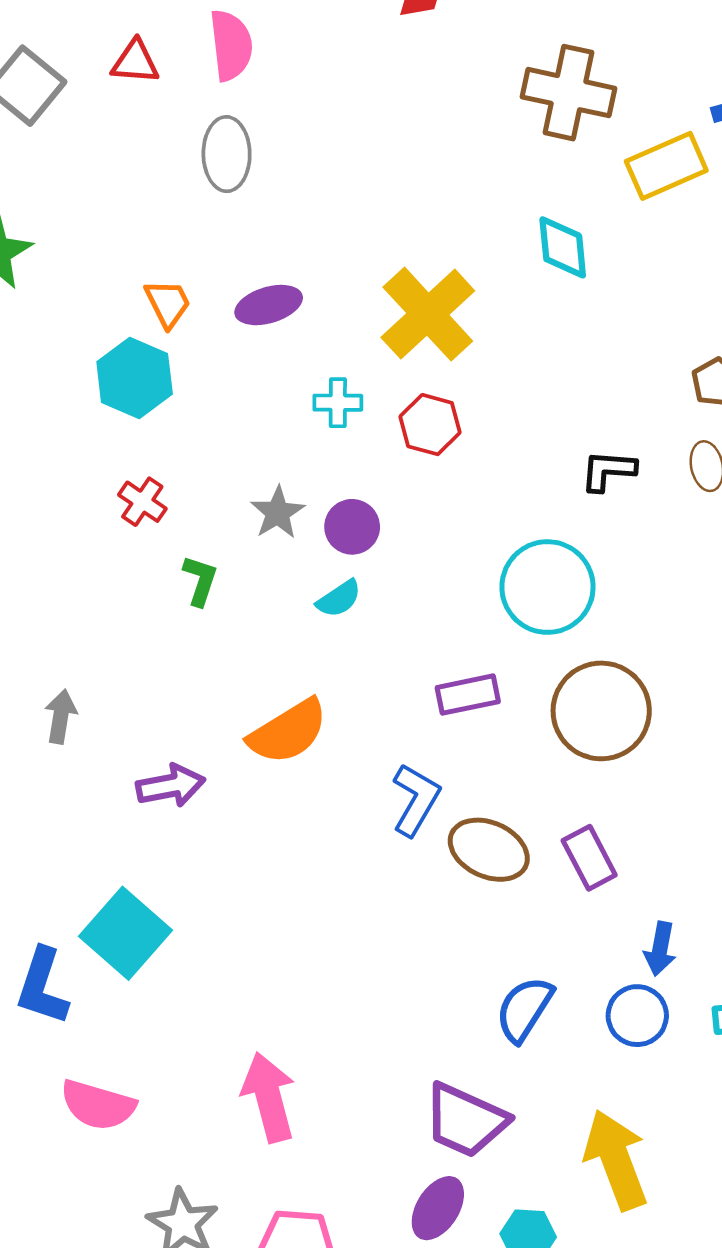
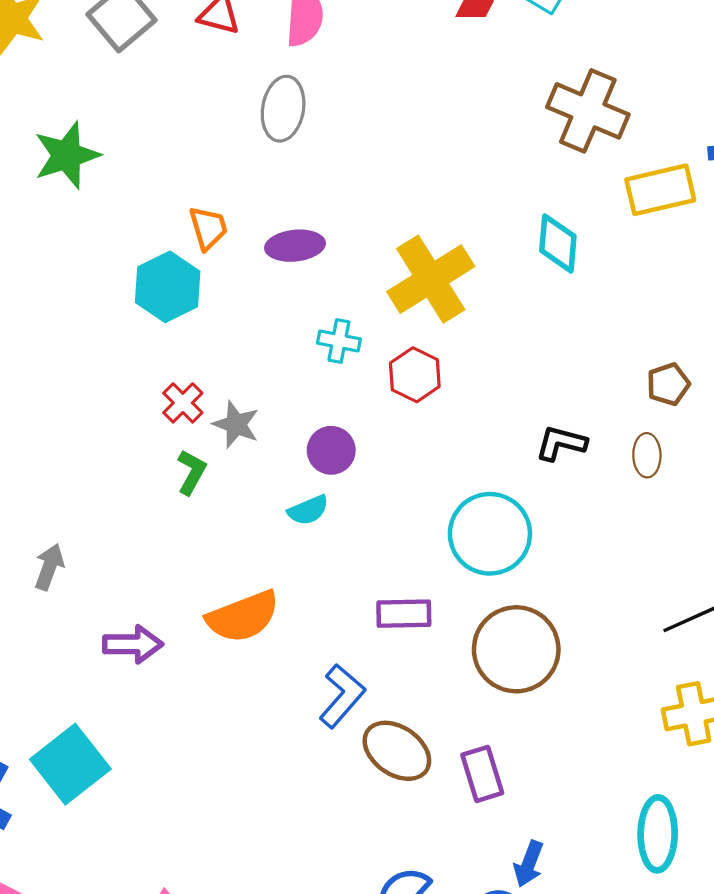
red cross: (142, 502) -> (183, 403), moved
gray star: (278, 513) -> (236, 424), moved, turned -30

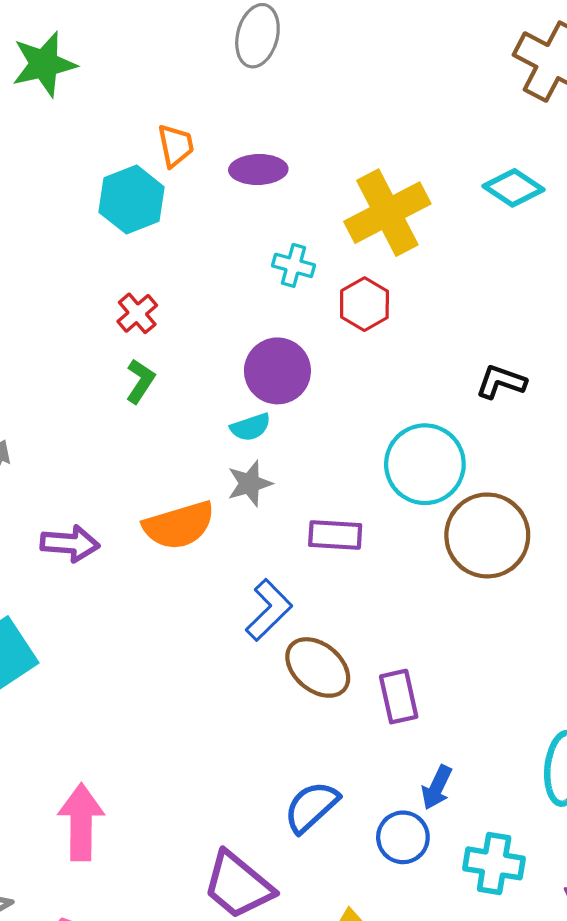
cyan diamond: (558, 243) -> (513, 188), turned -66
gray star: (236, 424) -> (250, 484), moved, turned 30
purple circle: (331, 450) -> (277, 371), size x1.4
brown circle: (516, 649) -> (487, 535), moved

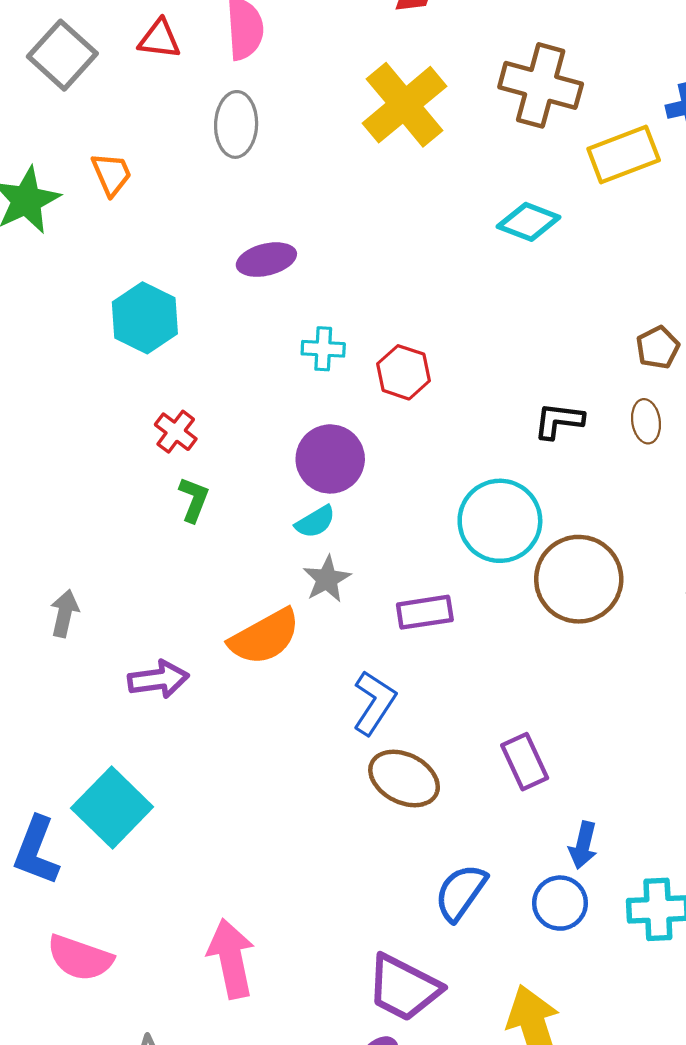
orange trapezoid: (176, 146) -> (112, 174), moved
yellow cross: (387, 213) -> (405, 105), moved
brown ellipse: (318, 667) -> (404, 778), moved

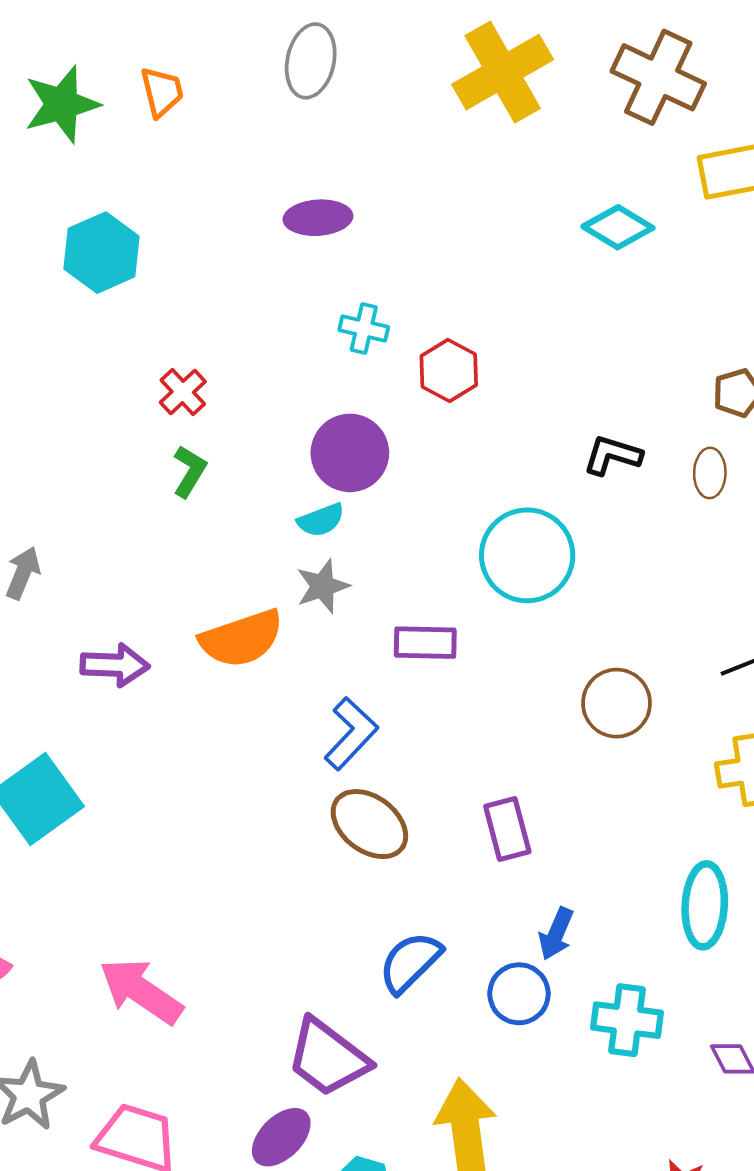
cyan hexagon: (145, 318) -> (102, 253), moved
brown circle: (579, 579) -> (617, 703), moved, size x0.7
pink arrow: (231, 959) -> (141, 991), turned -54

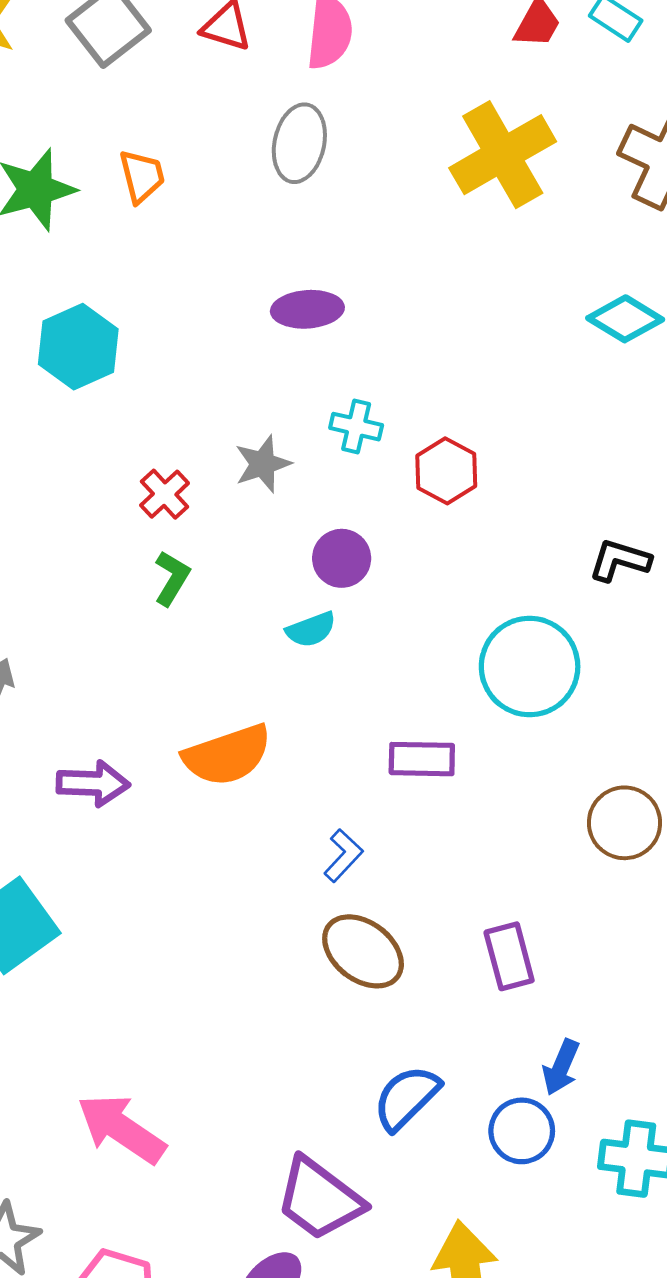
purple circle: (350, 453) -> (342, 558), size x0.7
gray star: (323, 586) -> (263, 464), moved
blue L-shape: (351, 734) -> (343, 856), size x0.7

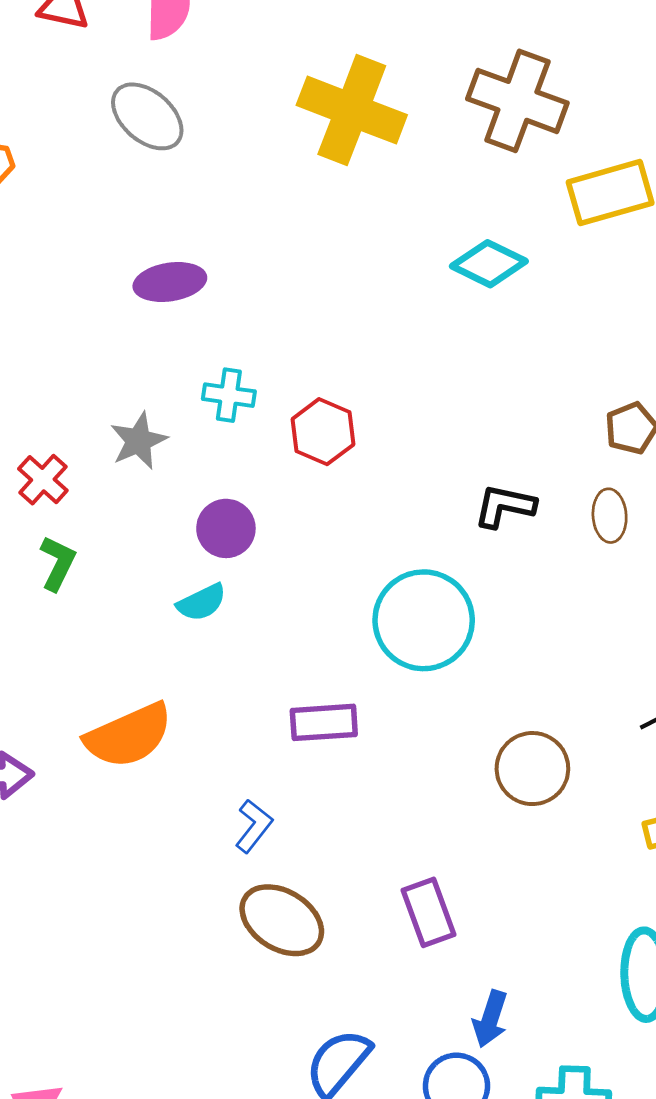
gray ellipse: (299, 143) -> (147, 116), turned -56
yellow cross: (503, 155) -> (352, 110), turned -34

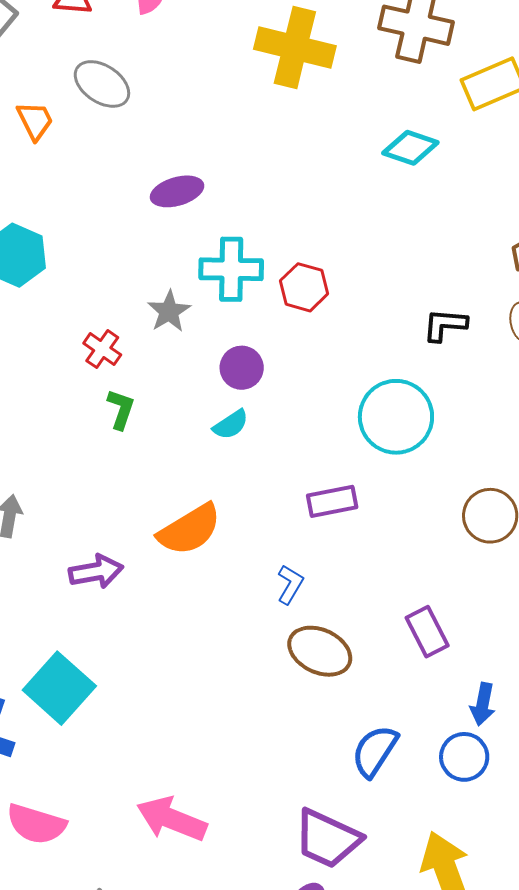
gray ellipse: (147, 116) -> (102, 84), moved
cyan cross: (229, 395) -> (231, 269), size x1.6

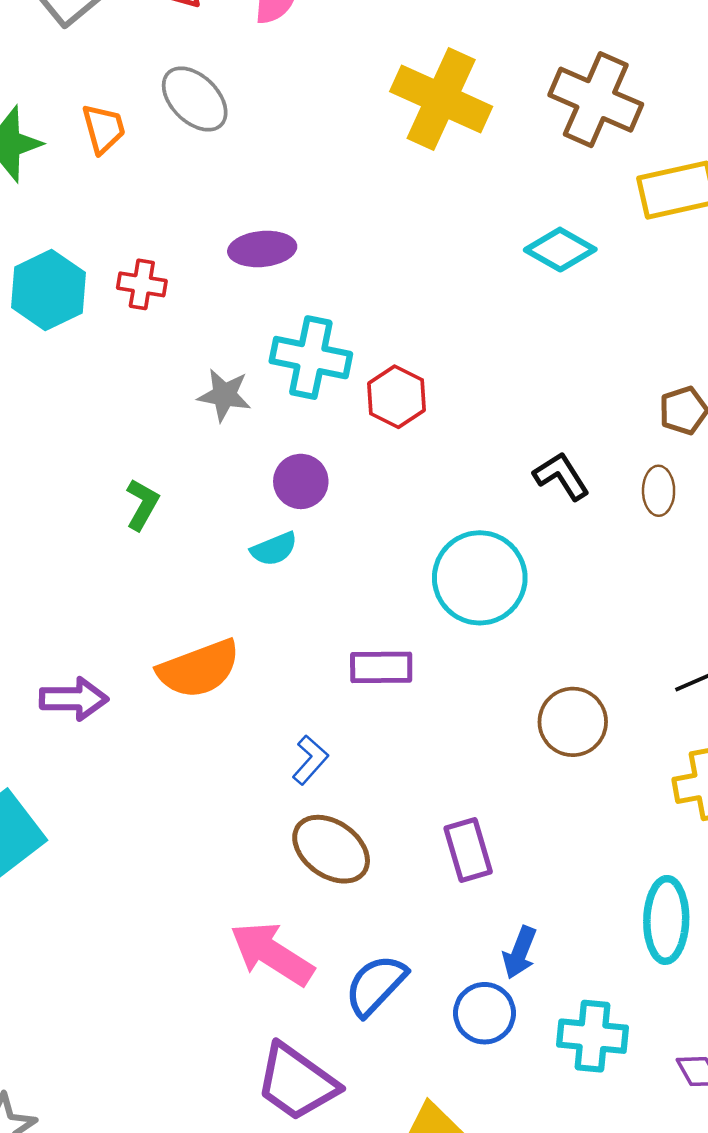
gray star: (169, 311) -> (224, 395), turned 30
black L-shape: (445, 325) -> (561, 476), turned 42
red cross: (102, 349) -> (142, 284), moved, turned -36
pink arrow: (172, 819) -> (272, 954), moved

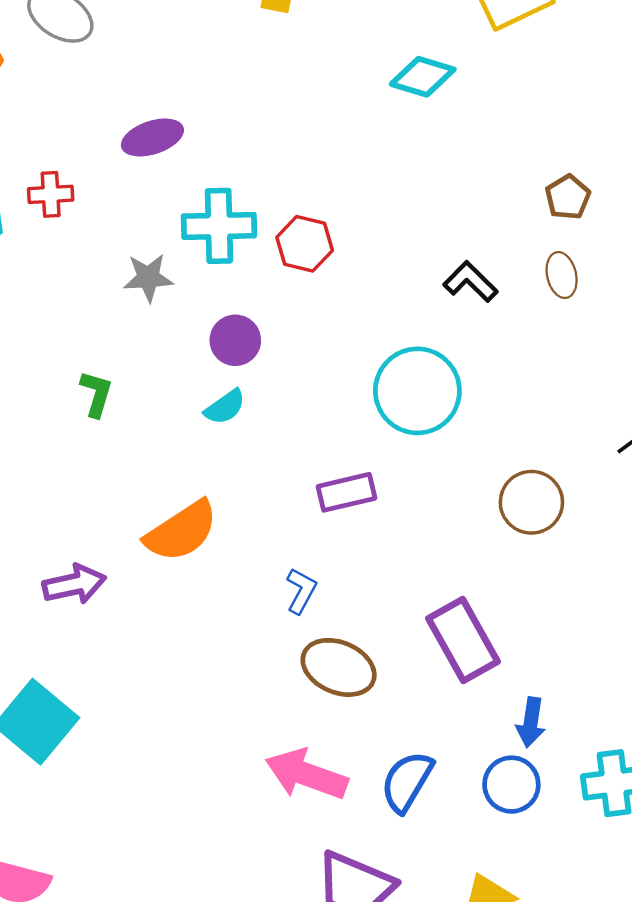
purple rectangle: (468, 850) -> (463, 640), size x1.4

